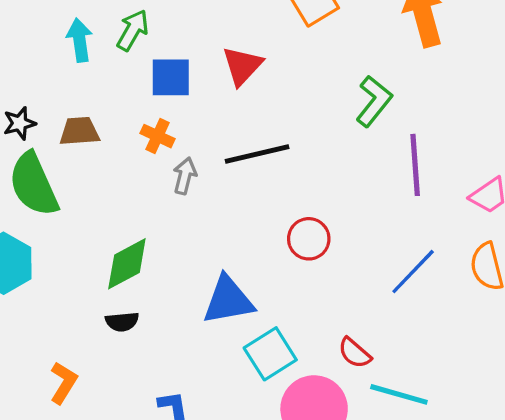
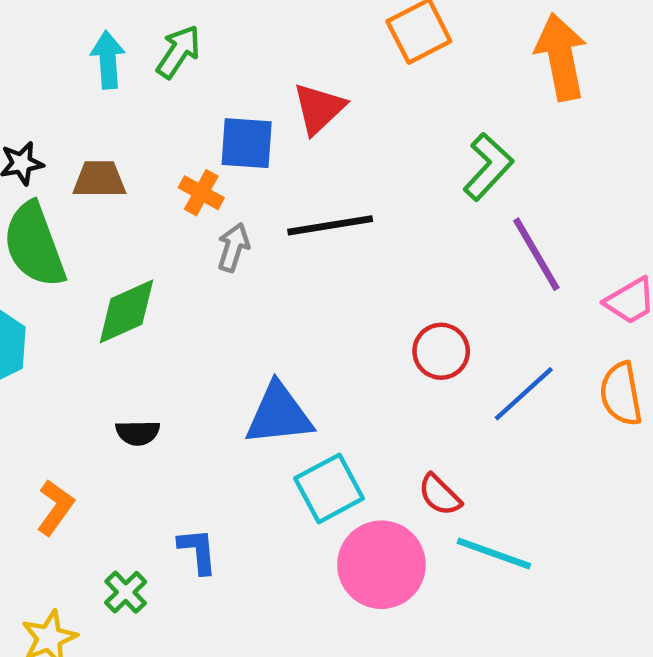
blue square: (171, 77) -> (247, 143), moved
purple line: (415, 165) -> (536, 254), turned -30
red circle: (309, 239) -> (441, 351), moved
green diamond: (127, 264) -> (126, 311), moved

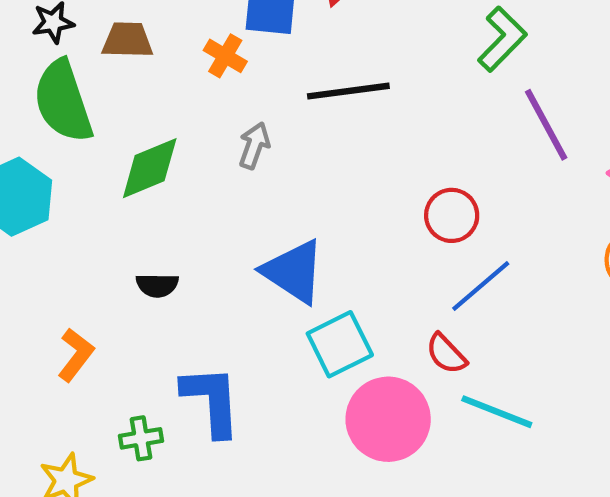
gray arrow: (233, 247) -> (254, 146), moved
blue line: (524, 394) -> (481, 286), moved
blue triangle: (279, 414) -> (294, 271), turned 38
blue L-shape: (198, 551) -> (212, 401), size x1.6
green cross: (126, 592) -> (141, 438), turned 33

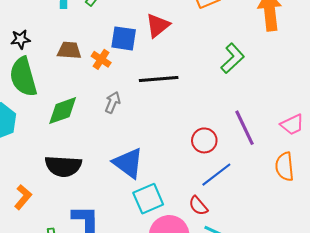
brown trapezoid: (127, 40) -> (69, 50), moved
purple line: (546, 125) -> (244, 128), moved
black semicircle: (157, 285) -> (63, 166), size x1.8

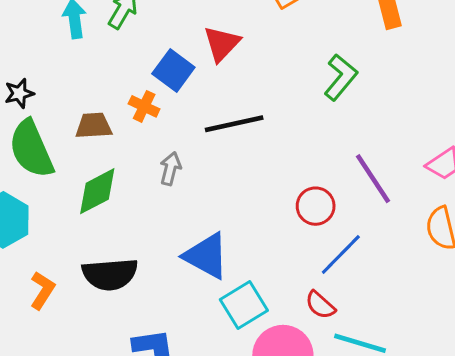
blue square: (124, 38) -> (173, 70), turned 36
brown trapezoid: (69, 50) -> (94, 126), moved
orange L-shape: (23, 197) -> (42, 290), moved

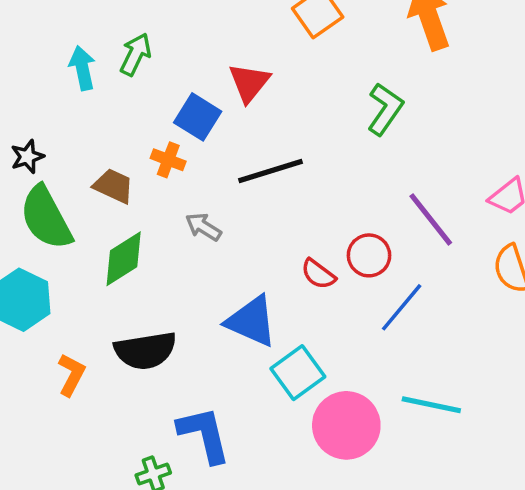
brown trapezoid: (94, 126) -> (114, 186), turned 33
gray arrow: (170, 169) -> (203, 227), turned -68
red semicircle: (320, 305) -> (318, 274), moved

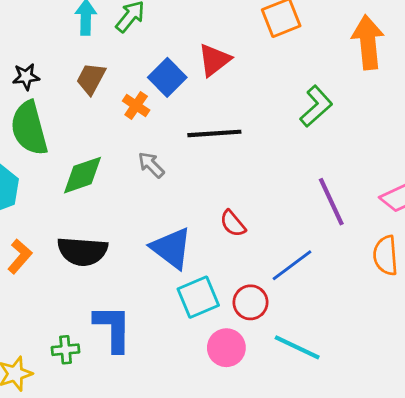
brown trapezoid: (114, 186) -> (91, 79), moved, turned -100
red circle: (369, 255) -> (250, 302), moved
pink circle: (346, 425) -> (226, 348), size x0.7

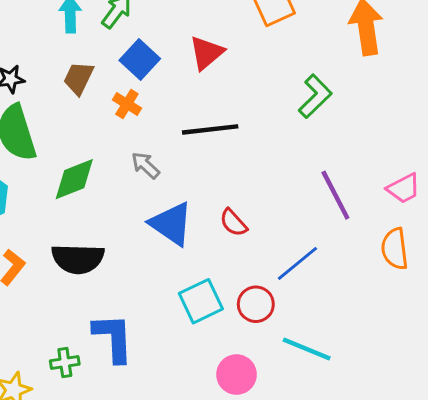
blue square: (167, 77) -> (140, 60), moved
blue triangle: (171, 248) -> (171, 224), moved
pink circle: (226, 348) -> (236, 375), moved

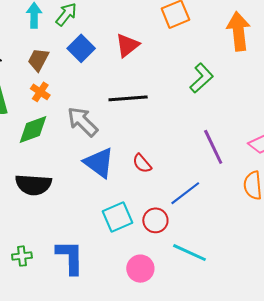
orange cross: (127, 104) -> (40, 92), moved
gray arrow: (145, 165) -> (83, 122), size x1.6
blue L-shape: (113, 338) -> (70, 257), moved

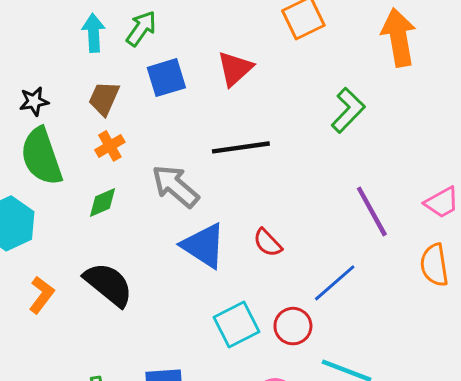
blue square: (81, 48) -> (166, 78), turned 32
orange cross: (40, 92) -> (110, 146), turned 30
green diamond: (33, 130) -> (102, 203), size x0.7
black semicircle: (33, 185) -> (108, 284), turned -141

